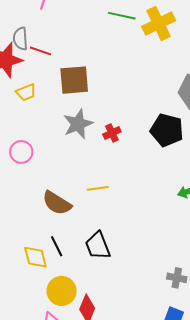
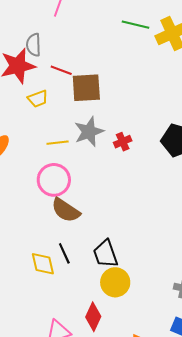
red line: (41, 51) -> (61, 70), moved
pink circle: (21, 152) -> (54, 180), moved, size x1.4
yellow line: (98, 188) -> (58, 143), moved
yellow circle: (62, 291) -> (115, 282), moved

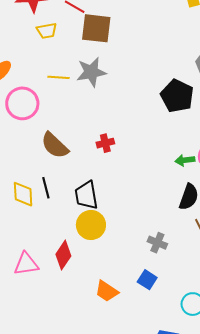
red cross: (123, 142) -> (105, 143), moved
pink circle: (54, 180) -> (22, 103), moved

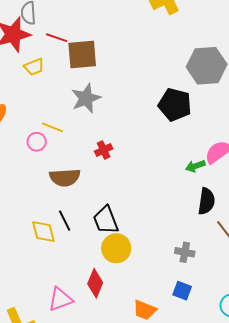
yellow line: (58, 77) -> (52, 127), moved, turned 30
pink circle: (22, 103) -> (37, 142), moved, size x0.6
red cross: (105, 143) -> (104, 150), moved
brown semicircle: (55, 145) -> (65, 177), turned -36

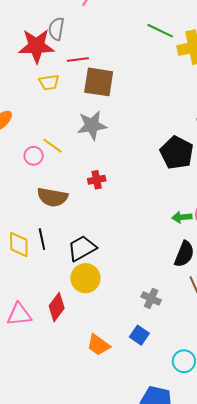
red line: (57, 38) -> (78, 59), turned -40
black trapezoid: (106, 220) -> (82, 248), turned 68

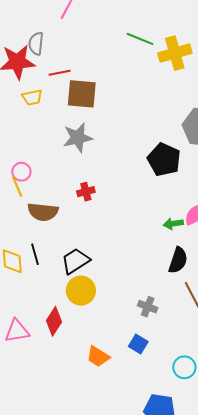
yellow line: (52, 146) -> (17, 186), moved, turned 35

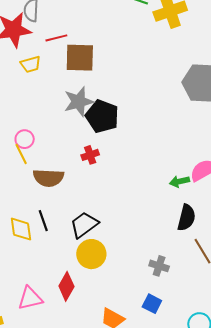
black pentagon: (164, 160) -> (102, 116), moved

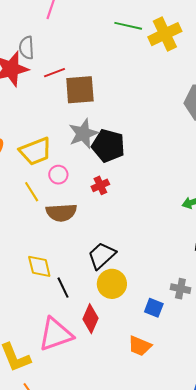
yellow trapezoid: (31, 64) -> (36, 151), moved, size x1.6
pink circle: (25, 139) -> (58, 175), moved
black line: (43, 221) -> (63, 288), moved
pink triangle: (30, 298) -> (56, 334), size x1.4
blue square: (152, 304) -> (154, 308), moved

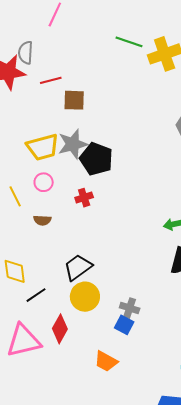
brown square: (80, 90) -> (74, 100), size x0.7
yellow trapezoid: (36, 151) -> (43, 147), moved
brown semicircle: (61, 213) -> (42, 220), size x0.6
black line: (63, 288) -> (36, 295), turned 75
gray cross: (180, 289) -> (130, 308), moved

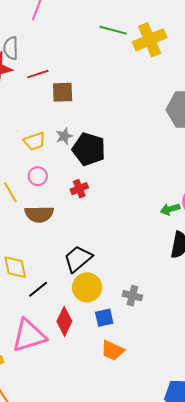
gray star: (73, 144) -> (64, 136), size x0.6
yellow trapezoid: (43, 147) -> (34, 141), size x0.7
brown semicircle: (42, 220) -> (39, 214), size x1.6
blue square: (124, 325) -> (104, 318), moved, turned -36

